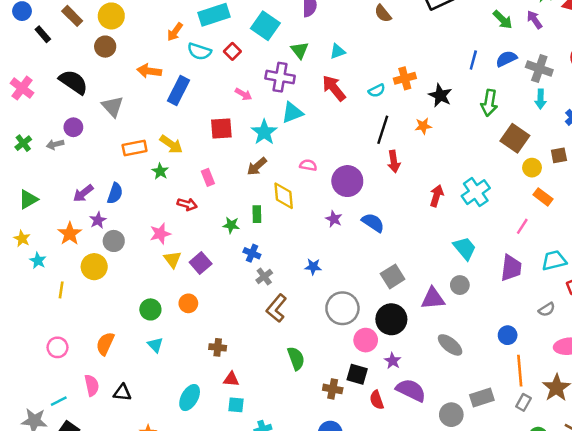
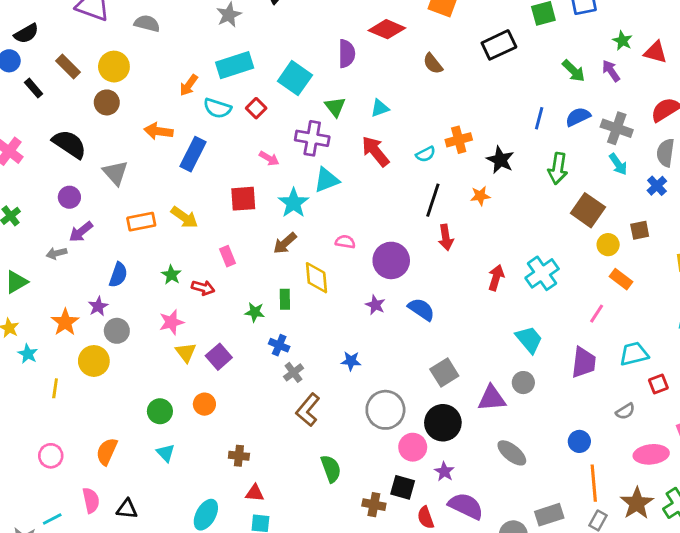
cyan arrow: (541, 99) -> (618, 164), turned -36
gray arrow: (55, 144) -> (56, 253), moved
green star: (160, 171) -> (171, 275), moved
purple arrow: (83, 193) -> (81, 232), moved

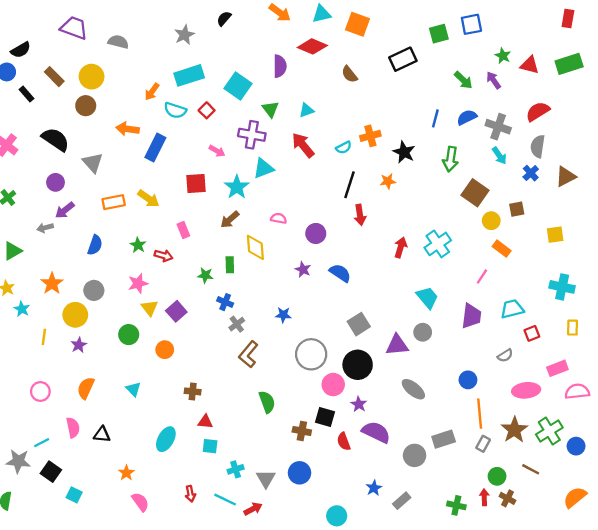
purple circle: (391, 260) -> (316, 233), size x0.7
purple star: (98, 306) -> (79, 345), moved
green circle: (160, 411) -> (129, 335), moved

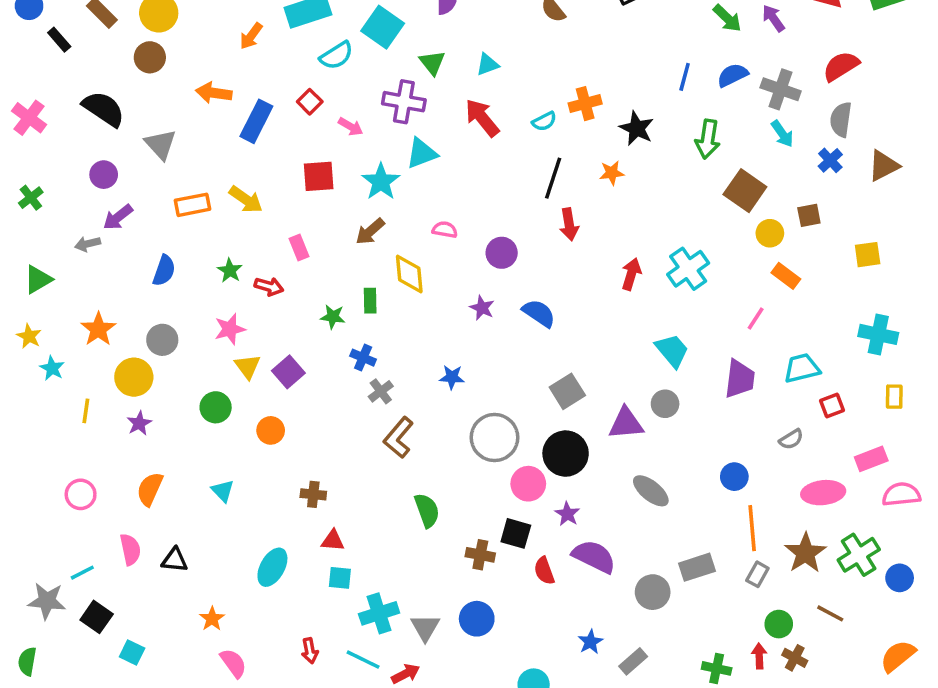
cyan semicircle: (175, 110) -> (336, 56), moved, turned -50
red square: (207, 110) -> (310, 102), moved
cyan cross: (236, 469) -> (379, 613), size x1.5

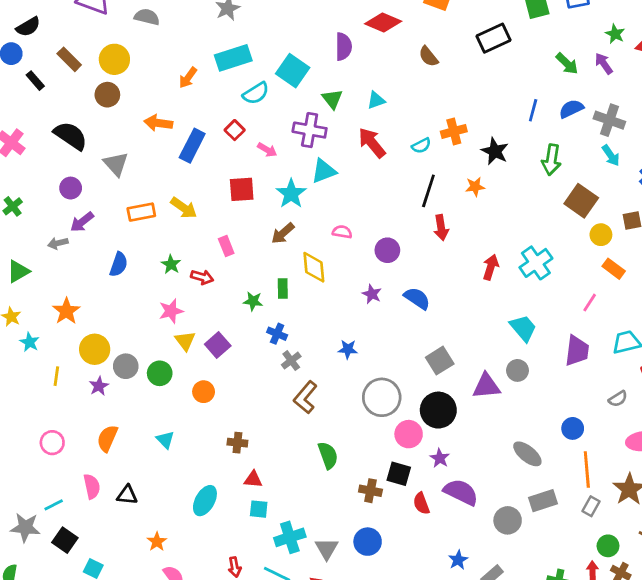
gray circle: (162, 340) -> (126, 366), moved
gray ellipse: (651, 491) -> (527, 454), moved

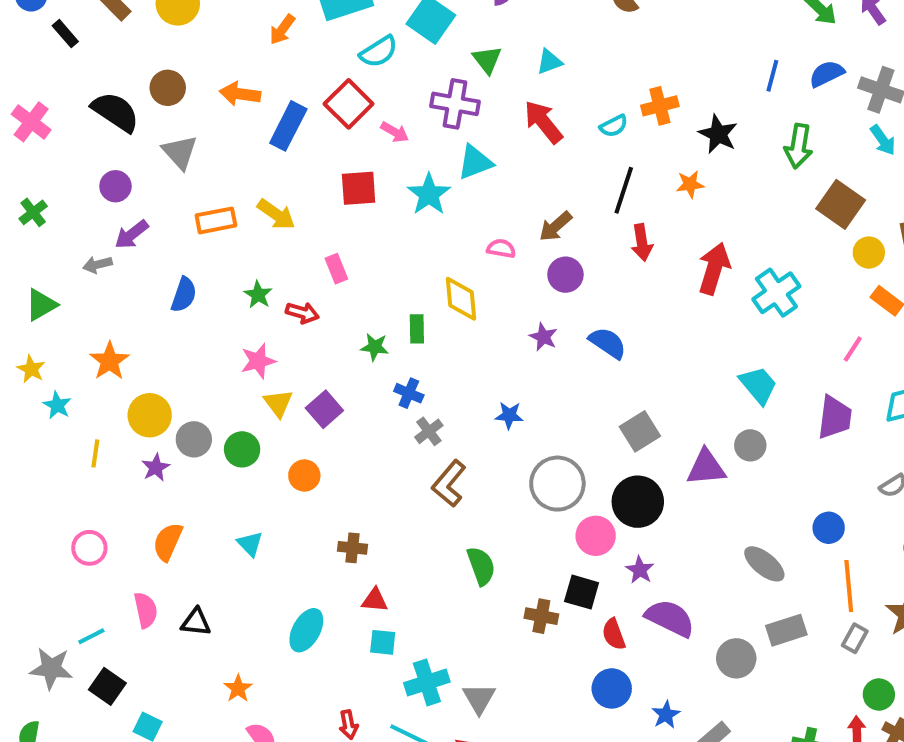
brown circle: (107, 95) -> (168, 88), moved
red square: (235, 130) -> (349, 104), size x1.6
brown arrow: (283, 233) -> (555, 226), moved
red arrow: (491, 267) -> (714, 269), moved, size x1.4
blue circle: (368, 542) -> (612, 688), moved

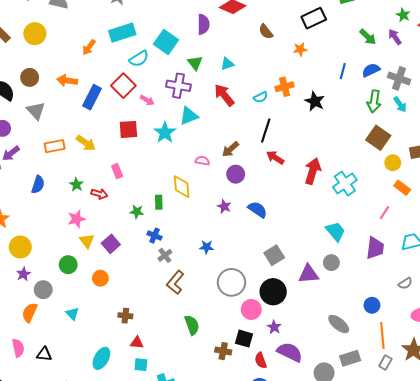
green arrow: (799, 146) -> (374, 101), moved
orange star: (690, 184) -> (300, 49), moved
red arrow: (642, 242) -> (275, 158), turned 132
gray circle: (194, 439) -> (43, 290), moved

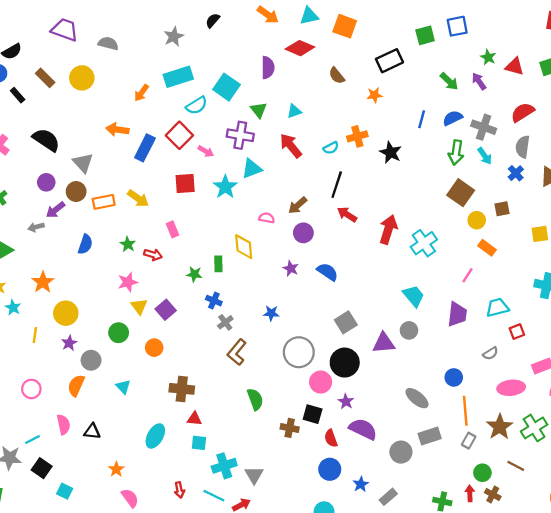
brown circle: (30, 77) -> (76, 192), moved
brown cross: (125, 316) -> (182, 389), size x1.5

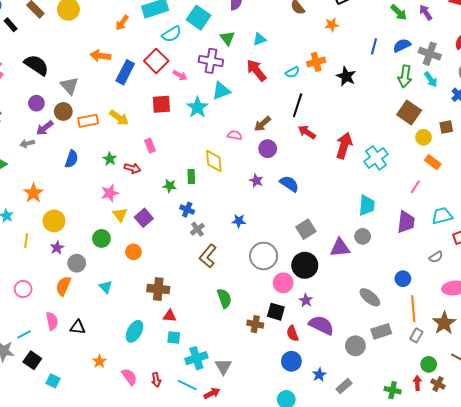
cyan trapezoid: (414, 296) -> (367, 205), turned 45
pink semicircle: (130, 498) -> (129, 377), moved

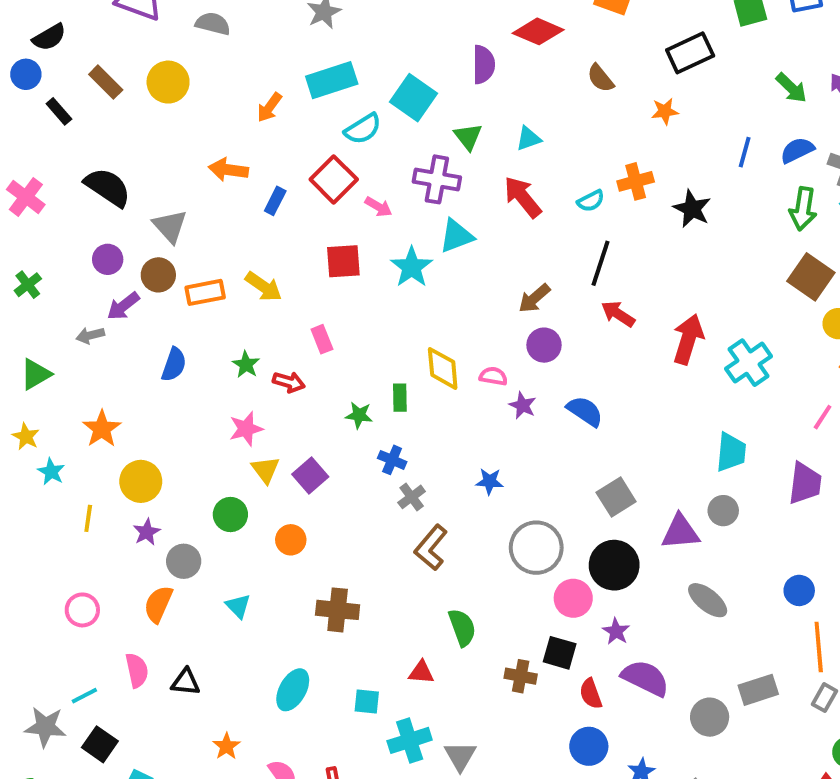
blue rectangle: (125, 72) -> (275, 201), size x0.6
pink semicircle: (235, 135) -> (493, 376), moved
gray ellipse: (370, 297) -> (708, 600), moved
red triangle: (170, 316) -> (421, 672), moved

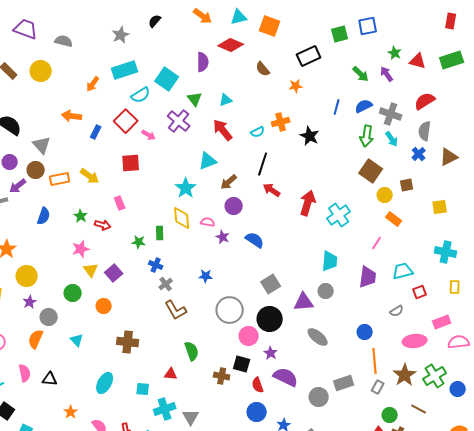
purple cross: (437, 179) -> (179, 121), turned 30
cyan triangle: (456, 236) -> (208, 161), moved
cyan star: (412, 267) -> (186, 188), moved
brown L-shape: (431, 548) -> (176, 310), turned -70

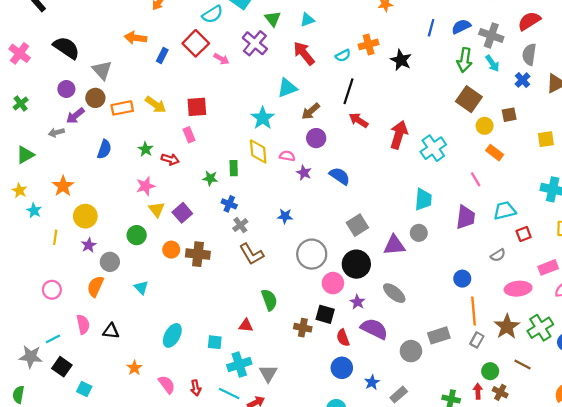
red square: (131, 163) -> (197, 107), moved
pink line: (377, 243) -> (476, 179), turned -64
gray ellipse: (318, 337) -> (394, 293), moved
brown cross: (128, 342) -> (198, 254), moved

